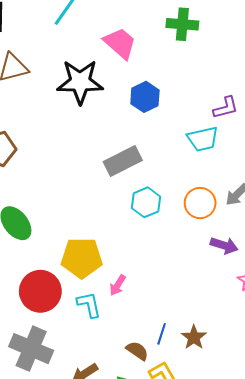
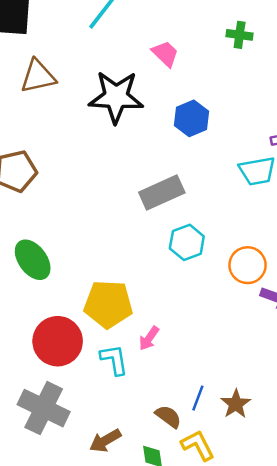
green cross: (182, 24) -> (240, 35), size x0.7
pink trapezoid: (120, 43) -> (165, 54), size x0.7
orange circle: (200, 203) -> (248, 265), moved

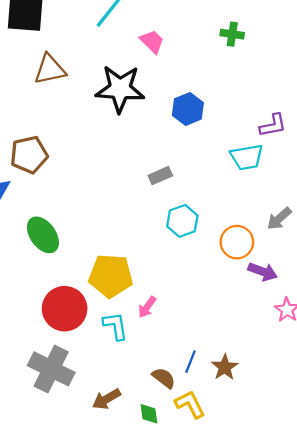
pink trapezoid: (165, 54) -> (152, 42), moved
gray rectangle: (162, 192) -> (160, 176), size x0.6

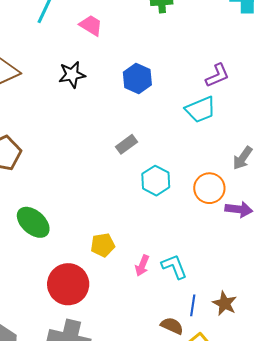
black star: (120, 89) -> (72, 75), size x0.6
yellow pentagon: (111, 276) -> (103, 245), size x0.6
cyan L-shape: (115, 326) -> (174, 267), moved

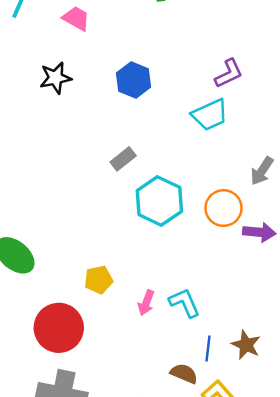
cyan hexagon: (156, 181) -> (159, 201), size x1.4

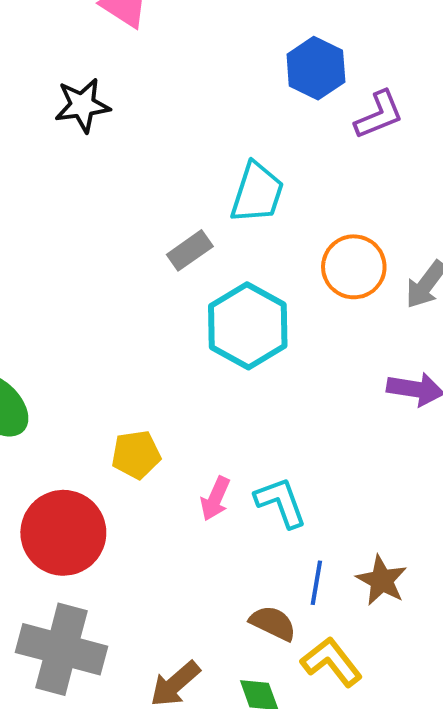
blue hexagon: (134, 80) -> (316, 68), moved
cyan trapezoid: (210, 115) -> (257, 193), moved, turned -51
orange circle: (223, 208) -> (354, 267), moved

